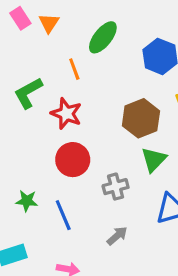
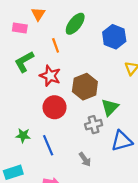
pink rectangle: (20, 18) -> (20, 28), moved, turned -48
brown hexagon: (141, 118) -> (85, 87), moved
gray cross: (116, 187) -> (94, 125), moved
gray arrow: (117, 236) -> (85, 159), turned 96

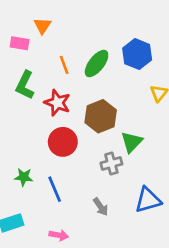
green ellipse: (75, 24) -> (97, 64), moved
green L-shape: (24, 62) -> (25, 85), turned -35
blue triangle: (122, 141) -> (148, 200), moved

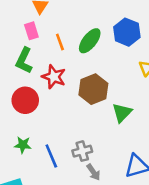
pink rectangle: (20, 43) -> (31, 31), moved, turned 63
red circle: (63, 142) -> (25, 100), moved
gray cross: (111, 164) -> (82, 151), moved

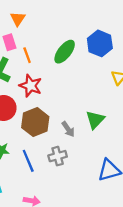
orange line: (60, 42) -> (27, 55), moved
brown hexagon: (93, 89) -> (35, 122), moved
gray arrow: (93, 172) -> (68, 129), moved

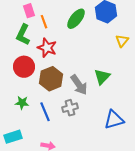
gray arrow: (68, 129) -> (79, 85), size x1.5

